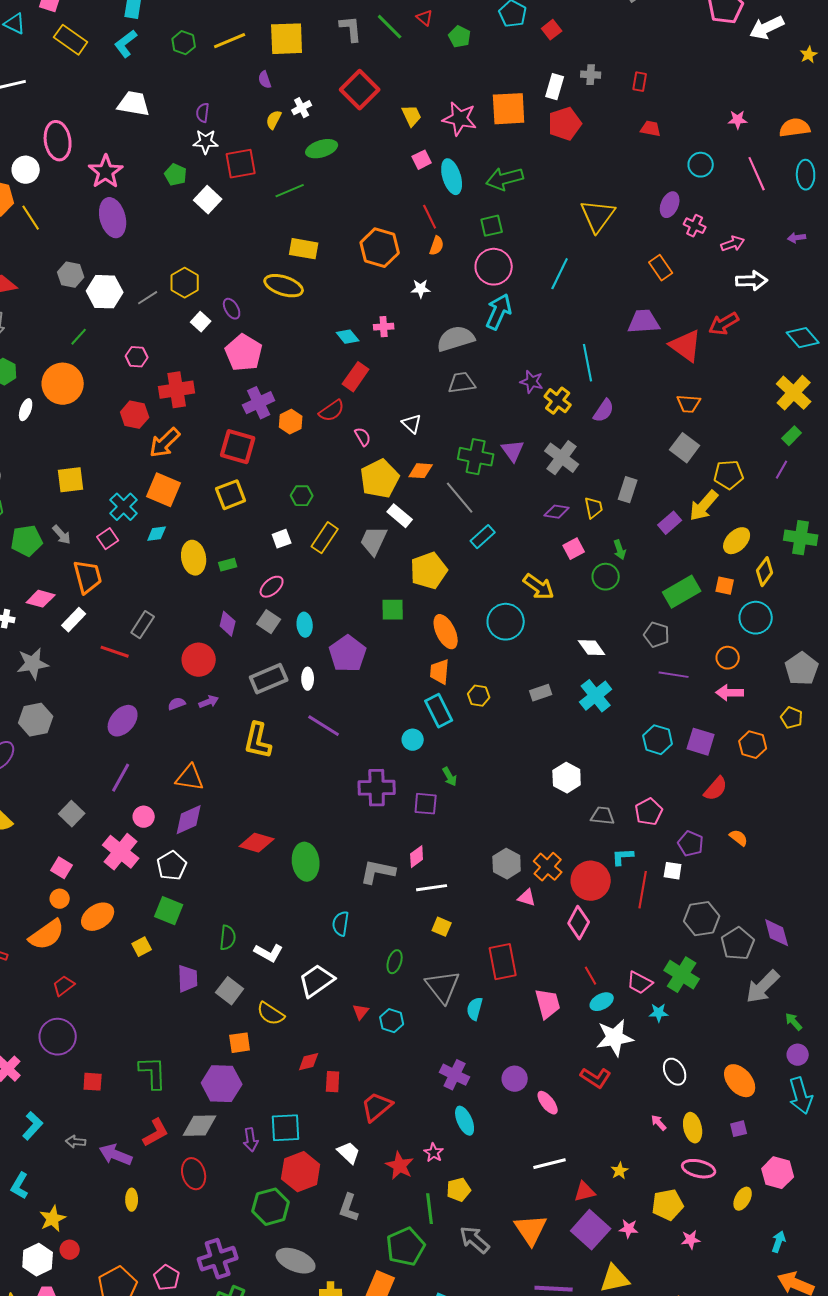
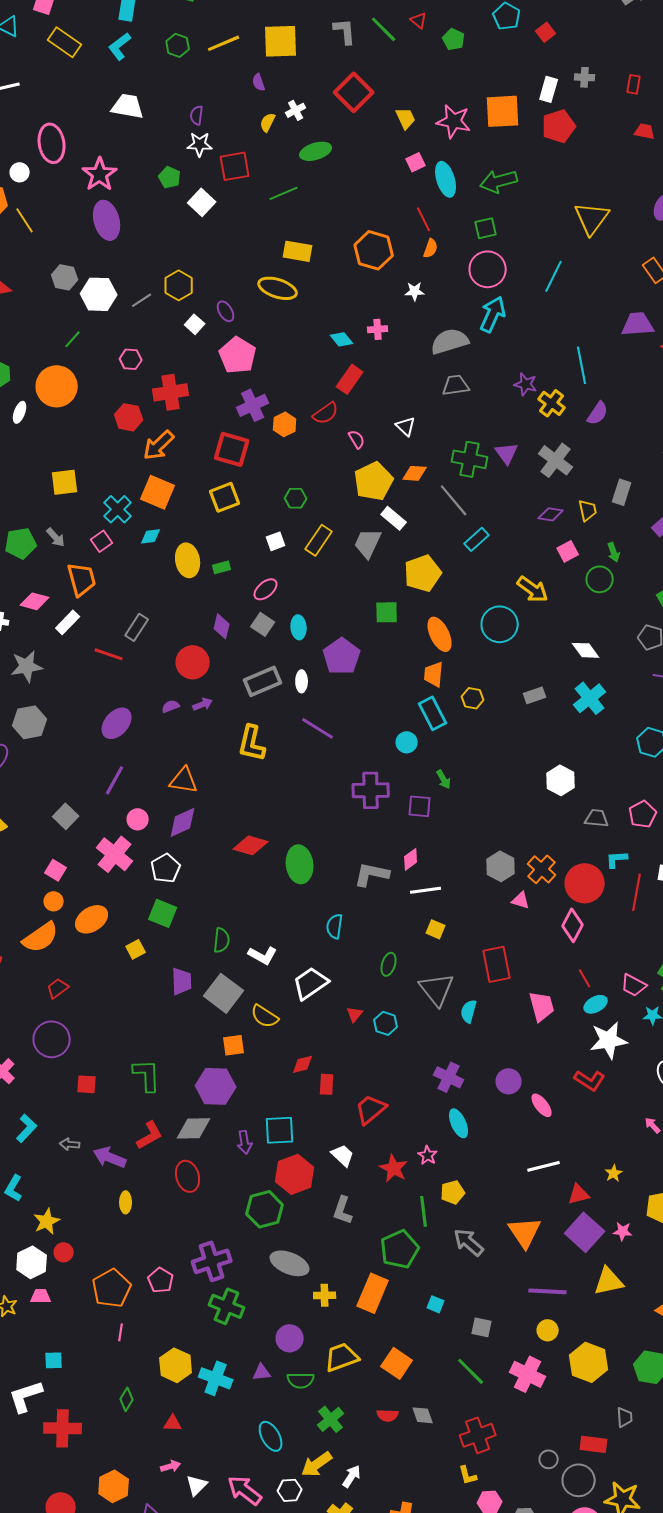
white circle: (26, 170) -> (20, 172), size x0.7
gray square: (230, 991) -> (224, 993), size x1.4

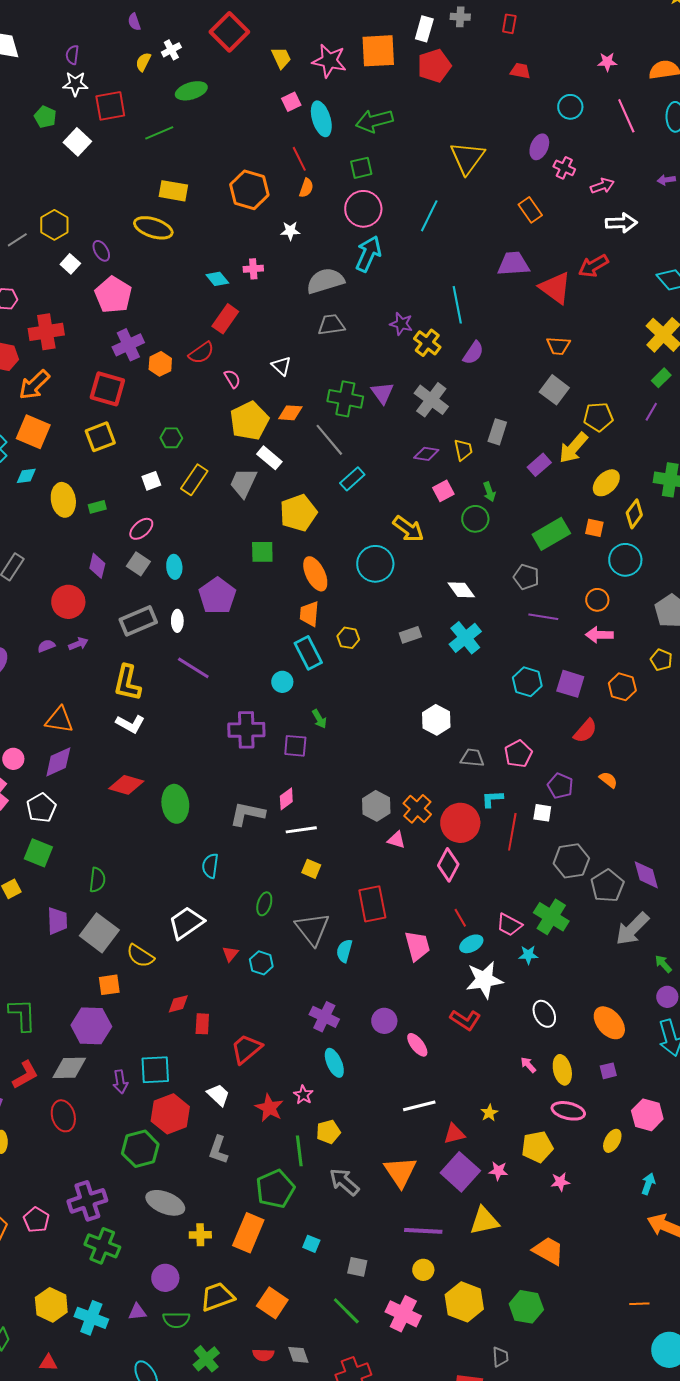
white L-shape: (263, 955) -> (130, 724), moved

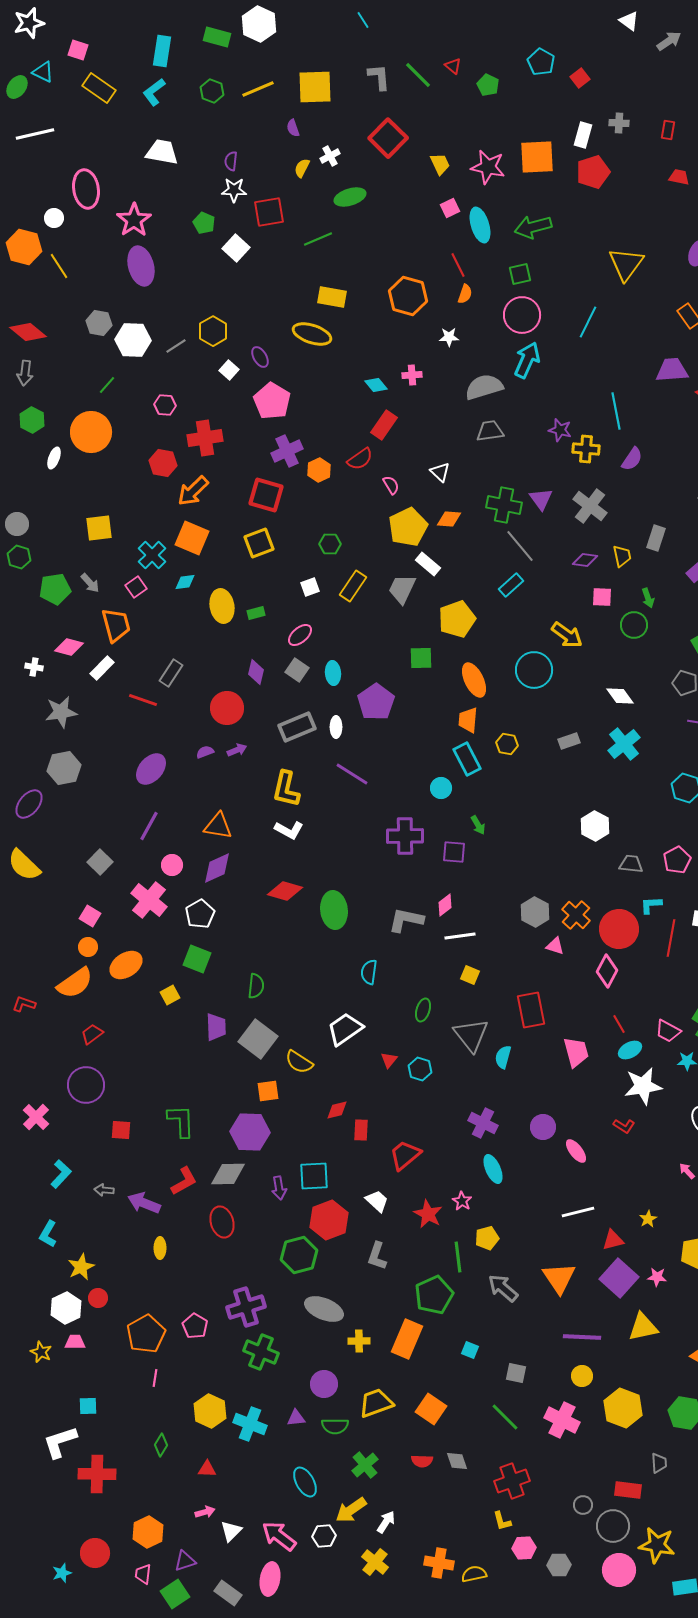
yellow cross: (427, 343) -> (586, 449), turned -32
gray line: (329, 440) -> (520, 546), moved
pink square: (443, 491) -> (602, 597), turned 30
red L-shape: (465, 1020) -> (624, 1126), size x0.7

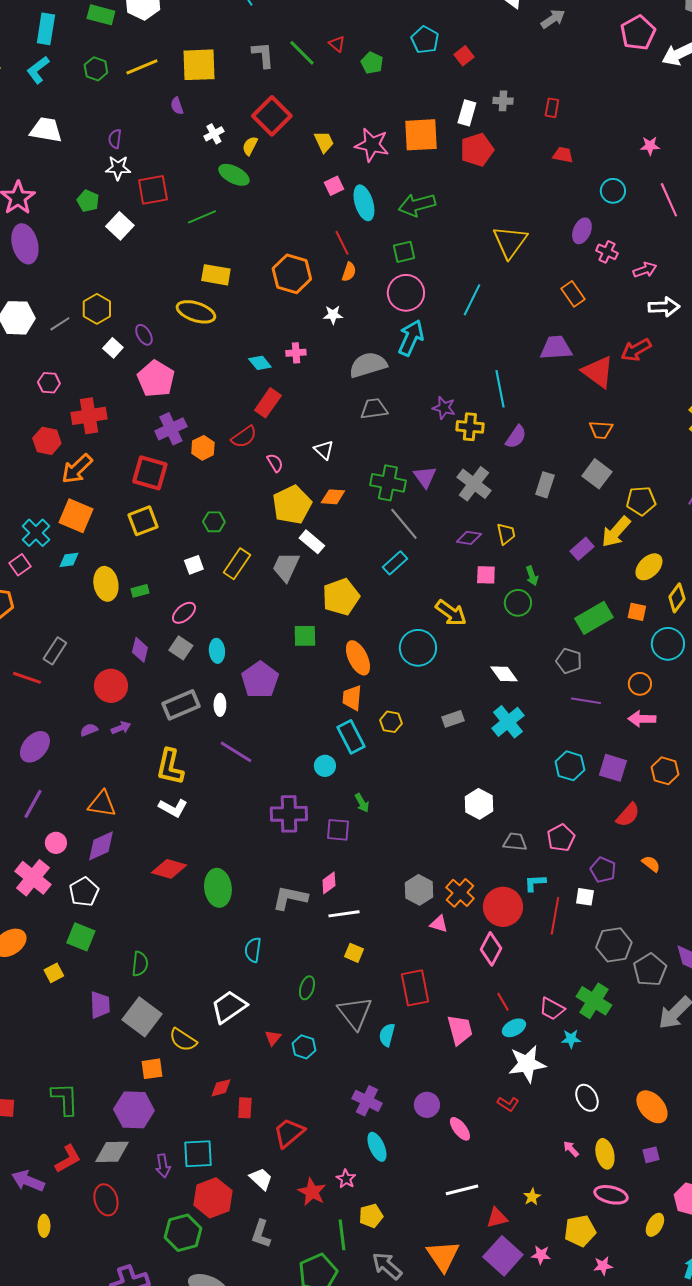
yellow semicircle: (302, 168) -> (250, 146), moved
green ellipse: (350, 197) -> (234, 175), turned 44
gray rectangle: (656, 538) -> (545, 485), moved

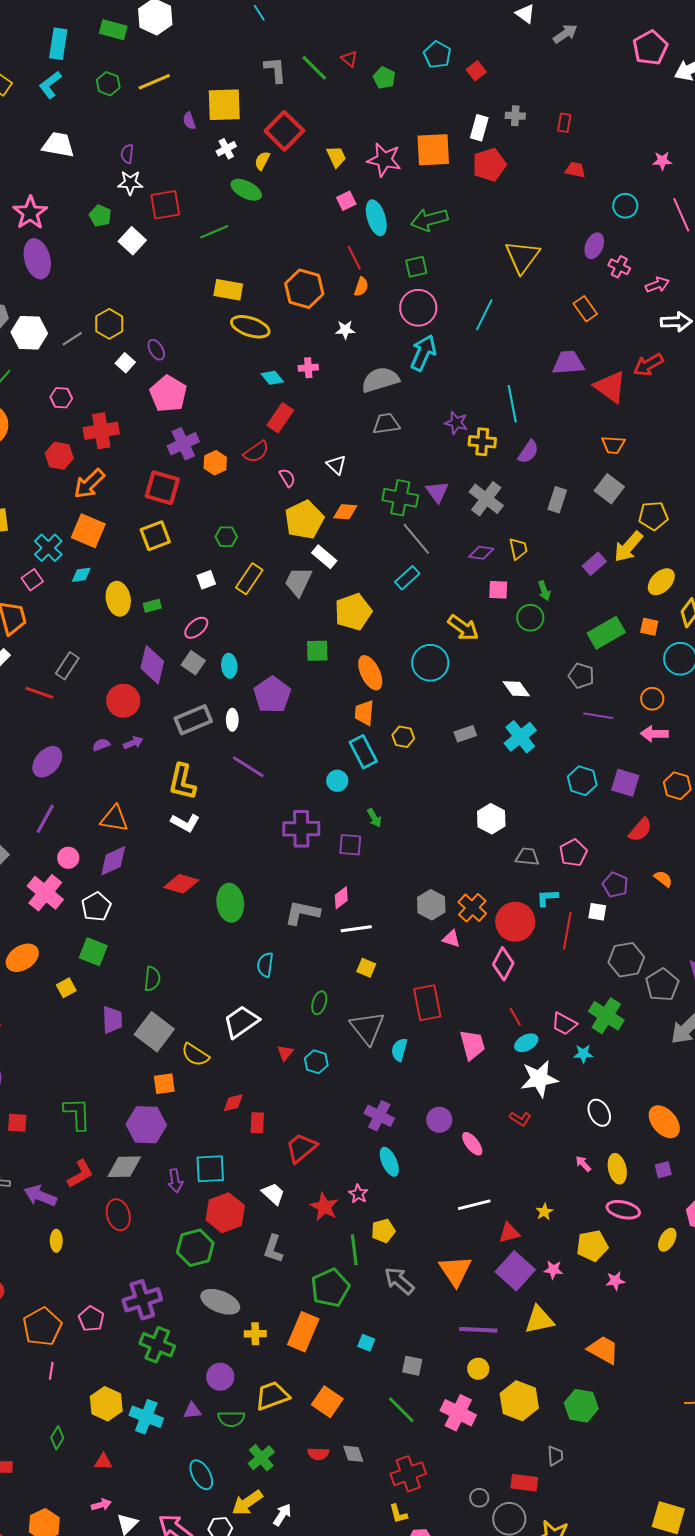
yellow square: (199, 65) -> (224, 105), moved
yellow ellipse: (196, 312) -> (250, 327), moved
purple diamond: (140, 650) -> (152, 665), size x1.5

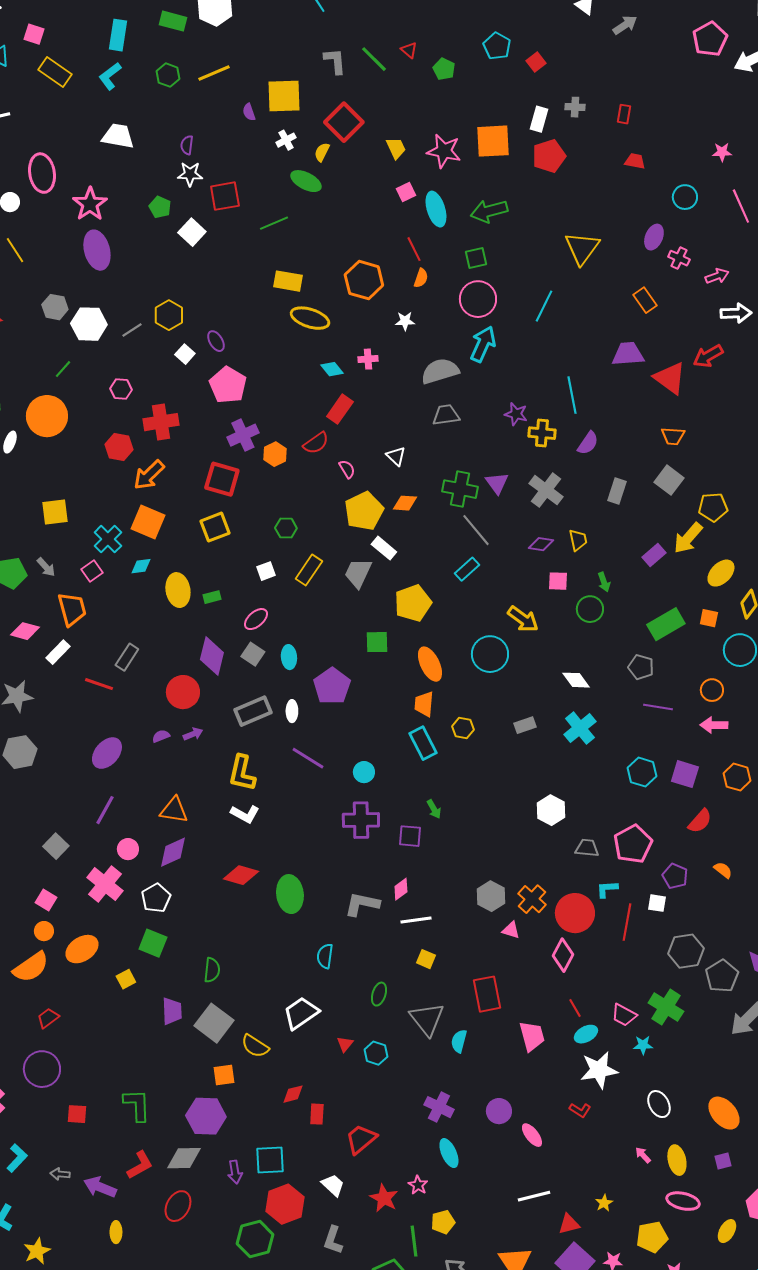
cyan circle: (337, 781) -> (364, 772), moved
pink pentagon: (573, 853) -> (633, 844), size x1.4
red ellipse: (118, 1215) -> (178, 1206), turned 44

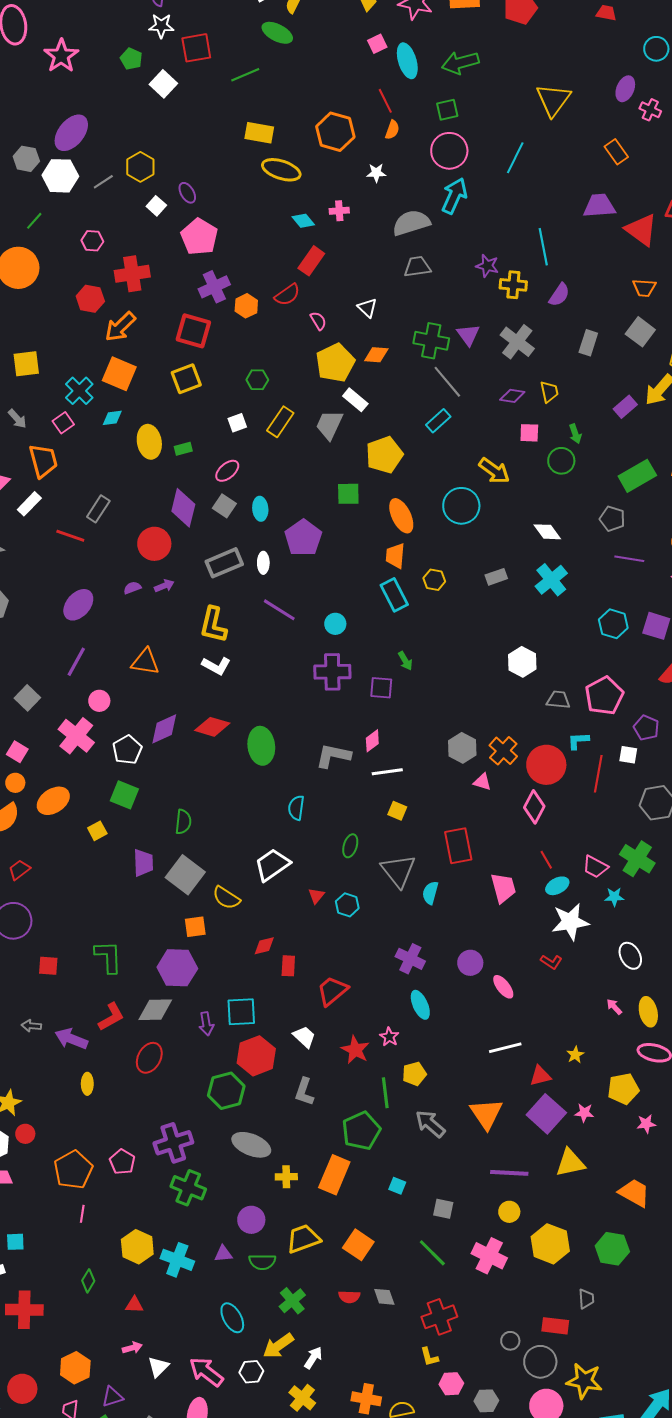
purple ellipse: (97, 250) -> (71, 133), moved, turned 54
purple diamond: (173, 852) -> (164, 729), moved

